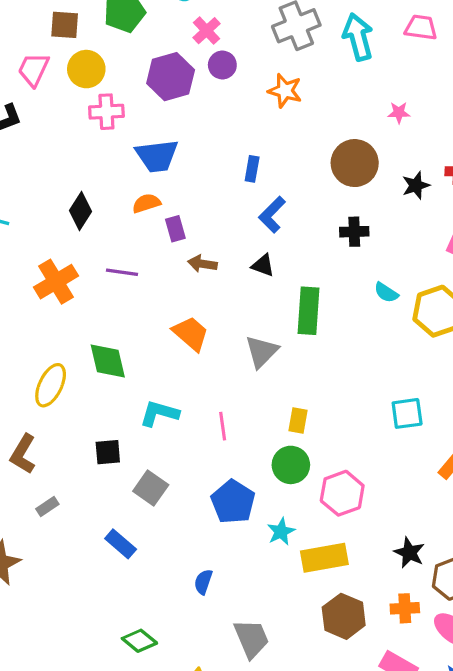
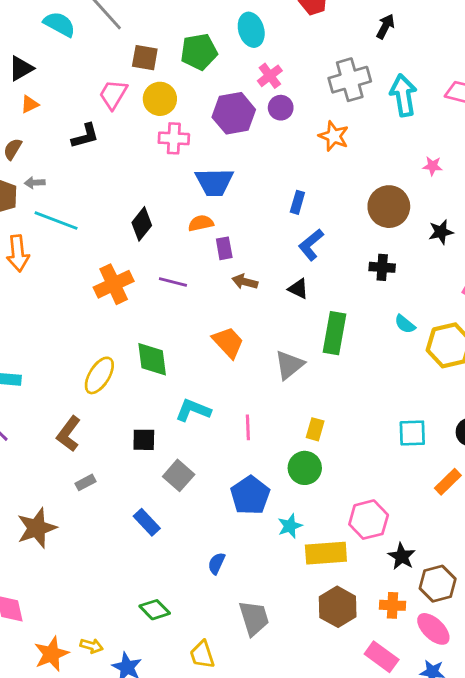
pink hexagon: (342, 493) -> (369, 520), moved

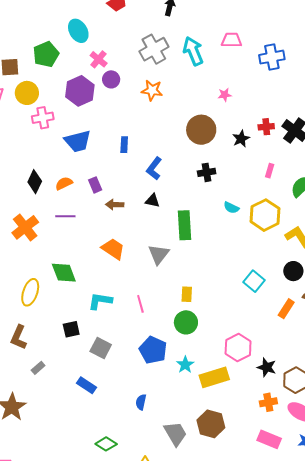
blue rectangle: (297, 202) -> (124, 145), moved
orange semicircle: (201, 223) -> (64, 183), moved
cyan square: (412, 433) -> (254, 281), turned -35
brown hexagon: (338, 607) -> (211, 424), moved

